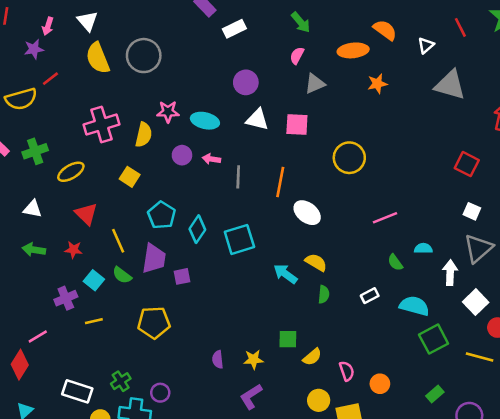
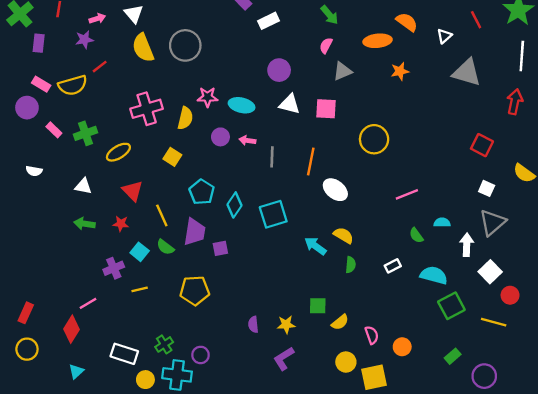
pink arrow: (48, 26) -> (97, 18), turned -126

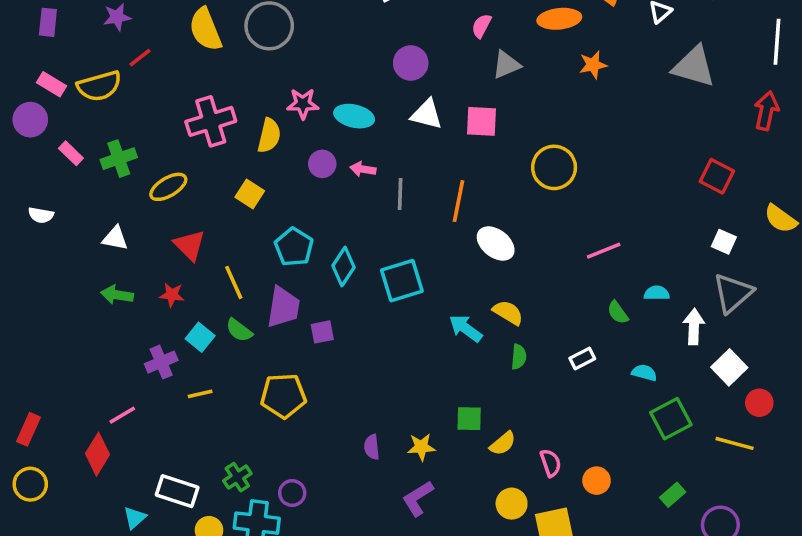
cyan semicircle: (434, 275) -> (644, 373), size x0.6
cyan triangle: (76, 371) -> (135, 518), moved

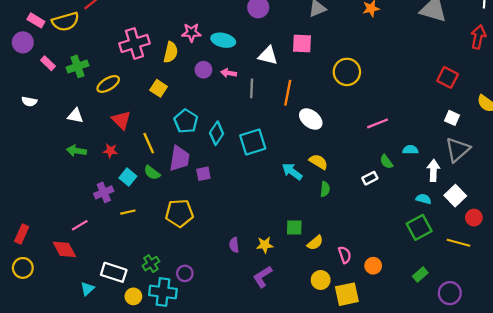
white triangle: (427, 114) -> (268, 56), moved
white rectangle: (582, 359) -> (370, 178), moved
cyan semicircle: (644, 373) -> (424, 199), moved
red diamond: (98, 454) -> (64, 249), turned -60

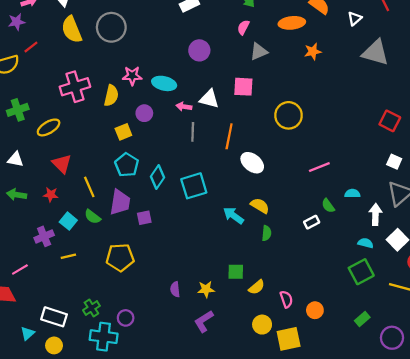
pink arrow: (229, 73) -> (184, 107), moved
yellow square: (159, 88) -> (123, 132), moved, turned 35
yellow circle: (133, 296) -> (54, 345), moved

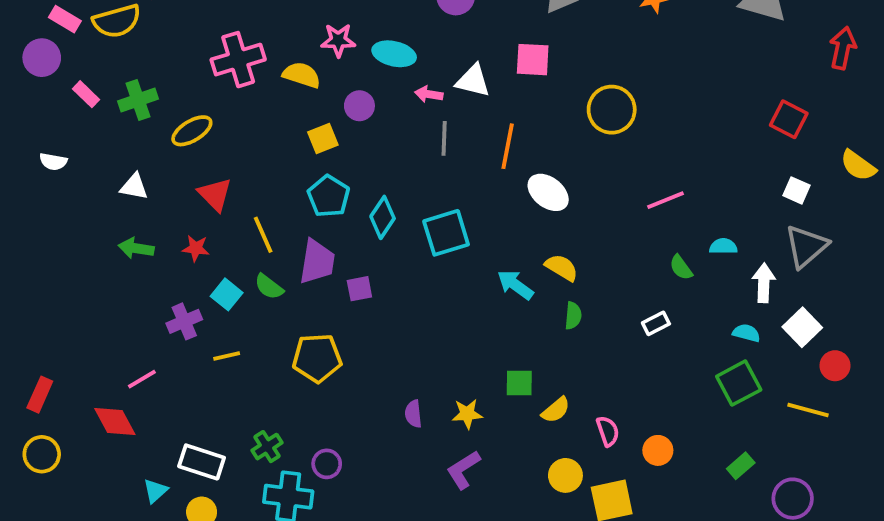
yellow semicircle: (111, 96) -> (302, 75), turned -85
white rectangle: (312, 222) -> (656, 323), moved

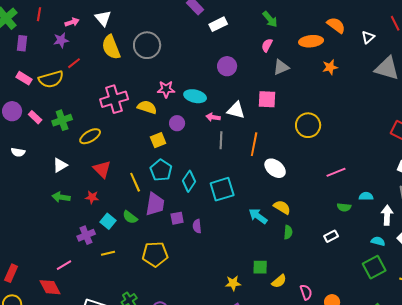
purple circle: (42, 58) -> (12, 111), moved
white triangle: (134, 187) -> (60, 165), turned -42
yellow line: (263, 235) -> (135, 182), moved
green semicircle: (681, 267) -> (344, 207), turned -48
purple semicircle: (413, 414) -> (197, 226), moved

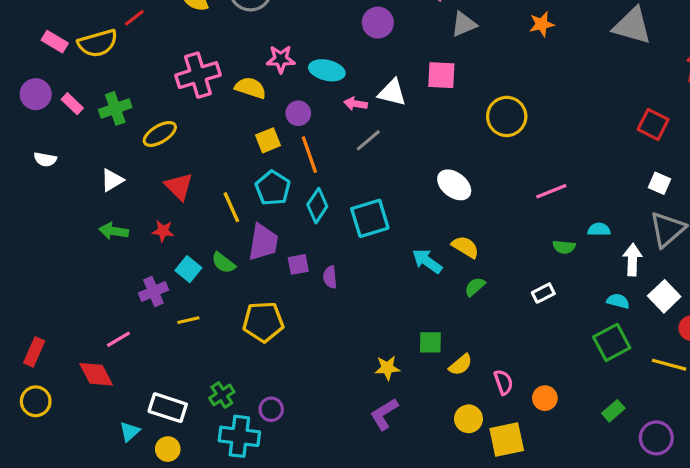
gray line: (221, 140) -> (368, 140), turned 48
orange line: (254, 144) -> (309, 155), moved, turned -30
green semicircle: (288, 232) -> (475, 287), turned -136

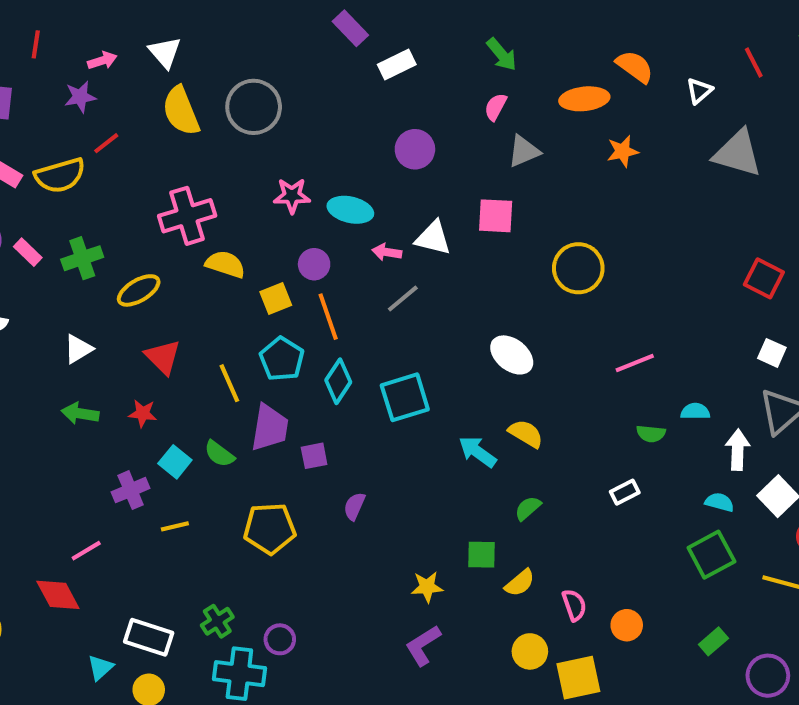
yellow semicircle: (250, 88) -> (225, 264), moved
purple semicircle: (330, 277) -> (354, 506), moved, turned 30
green semicircle: (475, 287) -> (528, 508), moved

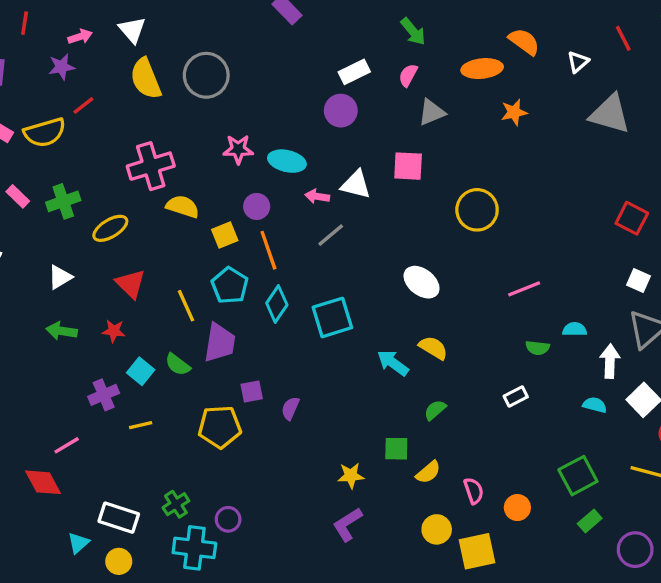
white rectangle: (397, 65) -> (354, 72), moved
purple square: (314, 456) -> (252, 391), moved
green square: (711, 555) -> (578, 476), moved

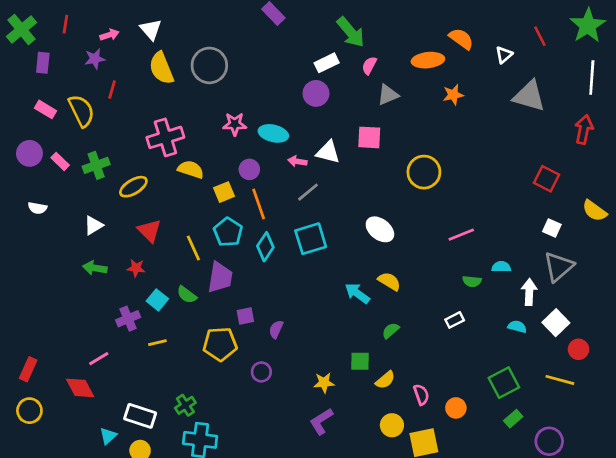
green arrow: (413, 32) -> (351, 32), moved, size x1.4
red line: (83, 106) -> (112, 89), turned -36
yellow semicircle: (45, 132) -> (81, 111), turned -100
cyan square: (332, 317) -> (311, 239), moved
purple circle: (228, 519) -> (261, 372), moved

